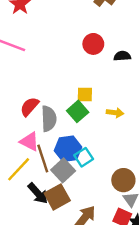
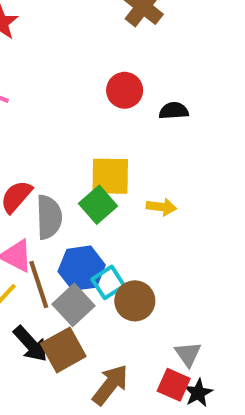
yellow square: (85, 95) -> (110, 176), size x1.5
brown circle: (123, 180) -> (135, 301), moved

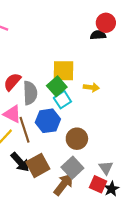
red circle: (125, 90) -> (106, 23), moved
cyan square: (108, 282) -> (62, 100), moved
gray square: (73, 305) -> (72, 168), moved

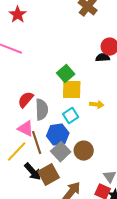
green square: (57, 86) -> (66, 74), moved
gray square: (72, 168) -> (61, 152), moved

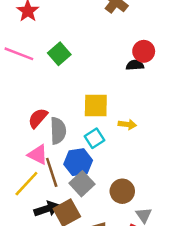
green square: (66, 74) -> (59, 54), moved
brown circle: (84, 151) -> (122, 191), moved
black arrow: (33, 172) -> (47, 209), turned -66

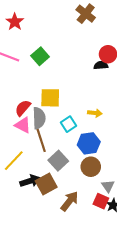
yellow square: (96, 106) -> (50, 98), moved
pink triangle: (38, 155) -> (23, 125), moved
blue hexagon: (78, 162) -> (89, 143), moved
brown line: (52, 172) -> (41, 140), moved

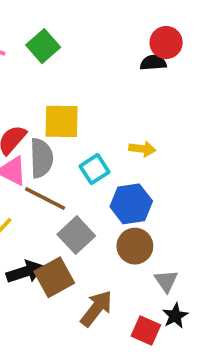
brown line: (41, 140) -> (45, 198), turned -45
red square: (101, 201) -> (146, 330), moved

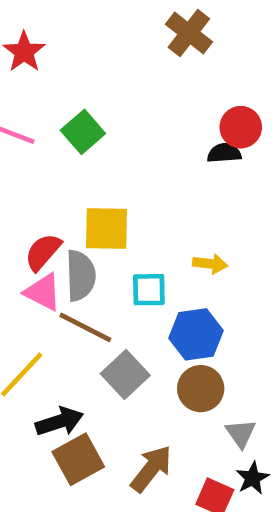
cyan square: (95, 169) -> (149, 290), turned 32
brown square: (54, 277) -> (78, 459), moved

